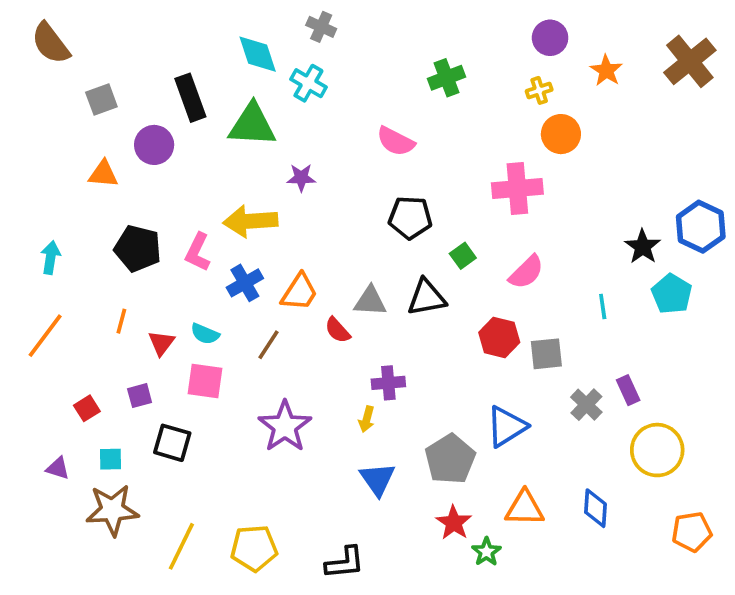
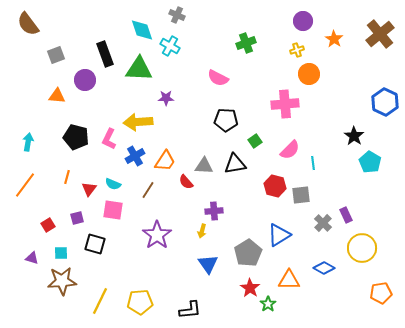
blue hexagon: (701, 227) -> (385, 102), moved
cyan line: (603, 307) -> (313, 163), moved
blue diamond: (595, 508) -> (324, 268), moved, turned -65

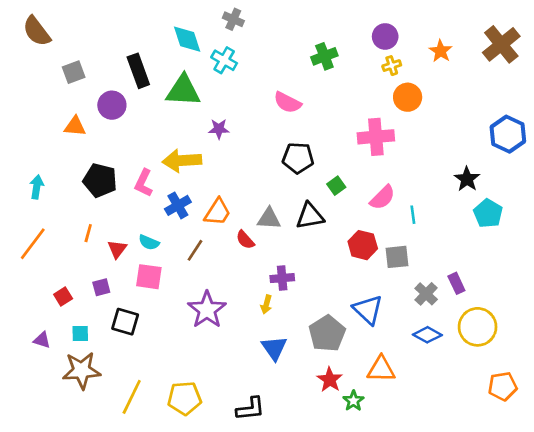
purple circle: (303, 21) -> (385, 36), moved
blue triangle: (279, 235) -> (368, 310), turned -45
blue diamond: (324, 268) -> (427, 335), moved

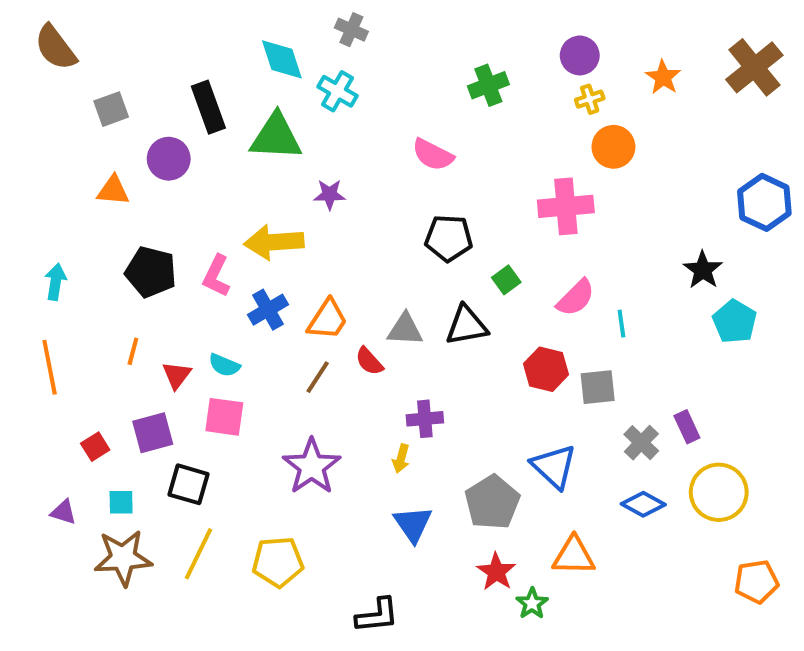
orange line: (33, 244) -> (50, 367), turned -48
brown line: (195, 250) -> (318, 377), moved
purple square: (101, 287) -> (153, 433), size x1.5
yellow line: (132, 397) -> (198, 554), moved
yellow pentagon: (185, 398) -> (278, 562), moved

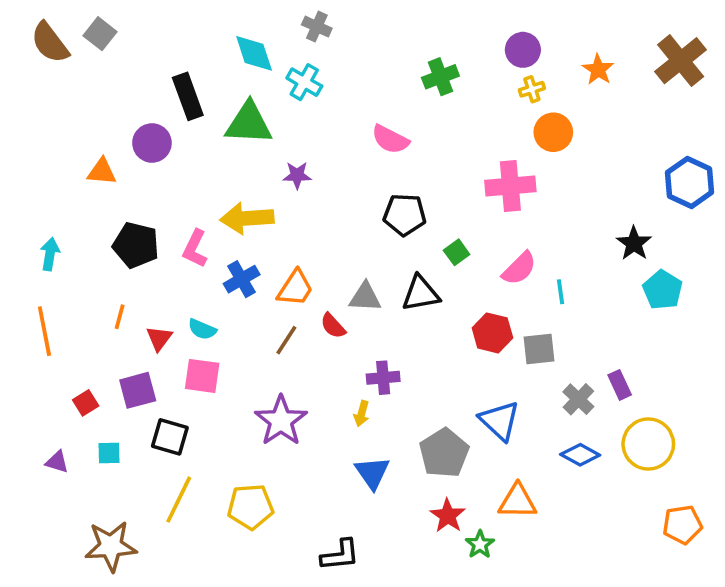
gray square: (111, 109) -> (100, 34), moved, turned -32
brown star: (123, 558) -> (111, 546), moved

